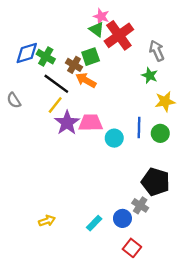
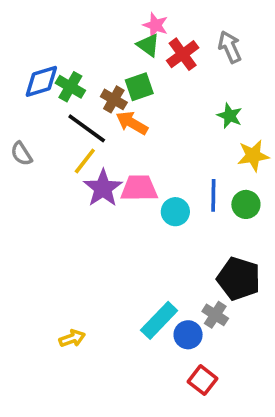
red cross: (119, 35) -> (183, 54), size x0.7
gray arrow: (157, 51) -> (230, 47), moved
cyan rectangle: (94, 223) -> (159, 320), moved, size x1.5

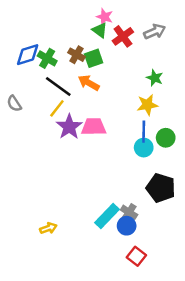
gray arrow: (230, 47) -> (155, 31), turned 90
brown cross: (114, 99) -> (77, 55), moved
yellow star: (253, 156) -> (147, 105), moved
cyan circle: (175, 212) -> (144, 148), moved
gray cross: (215, 315) -> (129, 212), moved

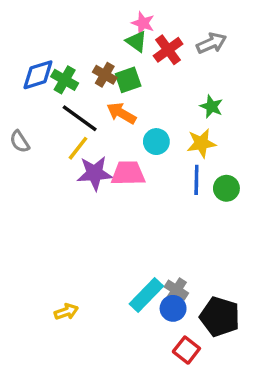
purple star: (69, 127) -> (95, 173), turned 30
cyan circle: (144, 148) -> (156, 142), moved
black pentagon: (161, 188) -> (220, 317), moved

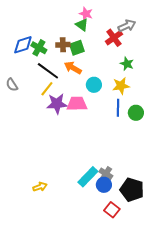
red cross: (168, 50) -> (114, 38), moved
brown cross: (105, 75) -> (63, 45), turned -32

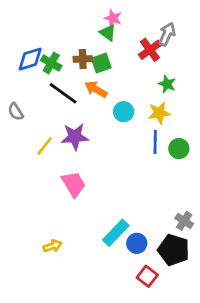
gray arrow: (127, 26) -> (167, 34), turned -42
yellow line: (47, 89) -> (45, 146), moved
pink trapezoid: (77, 104) -> (74, 184), moved, turned 60
gray cross: (106, 174) -> (184, 221), moved

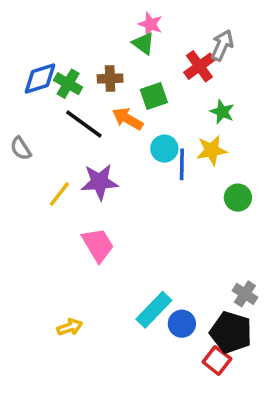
green square: (101, 63) -> (154, 96), moved
blue line: (155, 142) -> (182, 164), moved
red square: (147, 276) -> (217, 360), moved

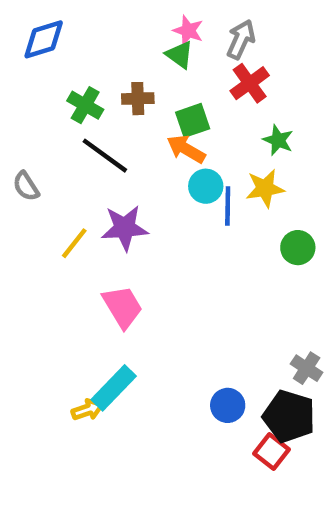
gray arrow: (222, 45) -> (241, 39), moved
blue diamond: (40, 78) -> (44, 39), moved
orange arrow: (128, 119) -> (186, 149), moved
cyan rectangle: (154, 310) -> (114, 388), moved

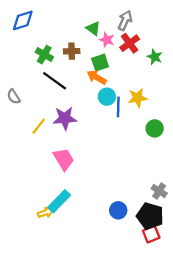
pink star: (188, 31) -> (107, 40), moved
green star: (278, 140) -> (155, 57), moved
red square: (272, 451) -> (151, 234), moved, turned 30

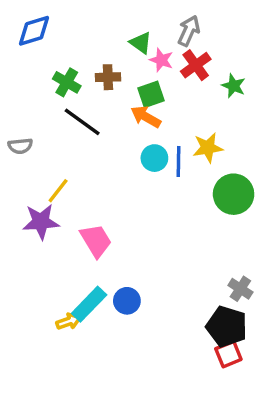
gray semicircle: (14, 97) -> (20, 146), turned -63
cyan circle: (107, 97) -> (154, 158), moved
purple star: (65, 118) -> (41, 222), moved
green circle: (155, 128) -> (234, 194), size x1.5
blue circle: (118, 210) -> (127, 301), moved

